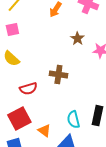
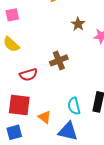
brown cross: (58, 75) -> (59, 60), turned -30
red square: (19, 119) -> (19, 105), turned 35

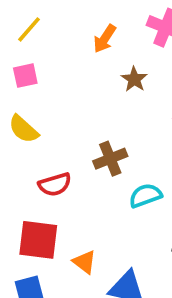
brown star: (78, 24) -> (134, 79), moved
cyan semicircle: (74, 106) -> (145, 196), moved, turned 84

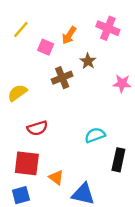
pink square: (25, 76) -> (46, 47), moved, turned 35
yellow semicircle: (23, 129) -> (17, 93), turned 102
brown cross: (110, 159) -> (62, 78), moved

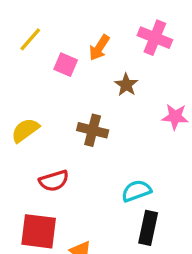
brown cross: (62, 78) -> (93, 130), moved, turned 36
black rectangle: (118, 160) -> (148, 228), moved

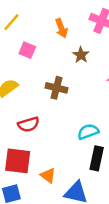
orange arrow: (99, 48) -> (61, 28), turned -54
pink square: (66, 65) -> (27, 50), moved

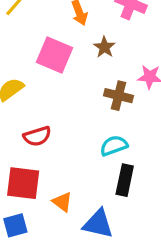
pink square: (27, 50) -> (54, 55), moved, size x1.6
brown cross: (56, 88) -> (118, 96), moved

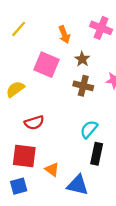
brown cross: (118, 96) -> (83, 86), moved
cyan semicircle: (114, 146) -> (89, 129), turned -30

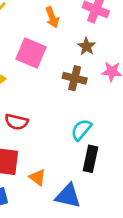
brown star: (82, 59) -> (87, 46), moved
red semicircle: (34, 123) -> (16, 122), turned 30

